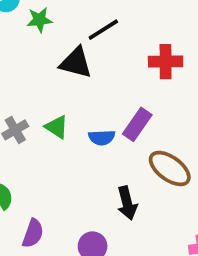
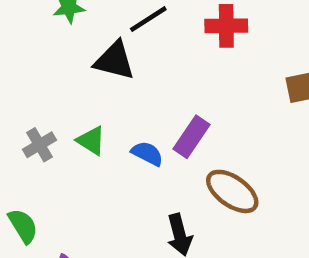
red cross: (166, 62) -> (226, 26), moved
blue semicircle: (102, 138) -> (147, 153), turned -150

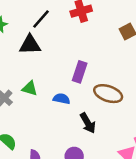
blue semicircle: (147, 153) -> (61, 99), moved

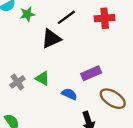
black triangle: (30, 45) -> (51, 39), turned -35
purple rectangle: (80, 72) -> (91, 73), turned 36

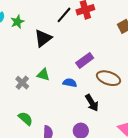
black line: (66, 17) -> (64, 15), moved

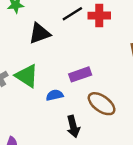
green triangle: (43, 75) -> (27, 76), size x1.5
blue semicircle: (70, 83) -> (55, 95), turned -40

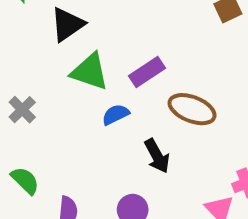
green triangle: (27, 76) -> (90, 72), moved

